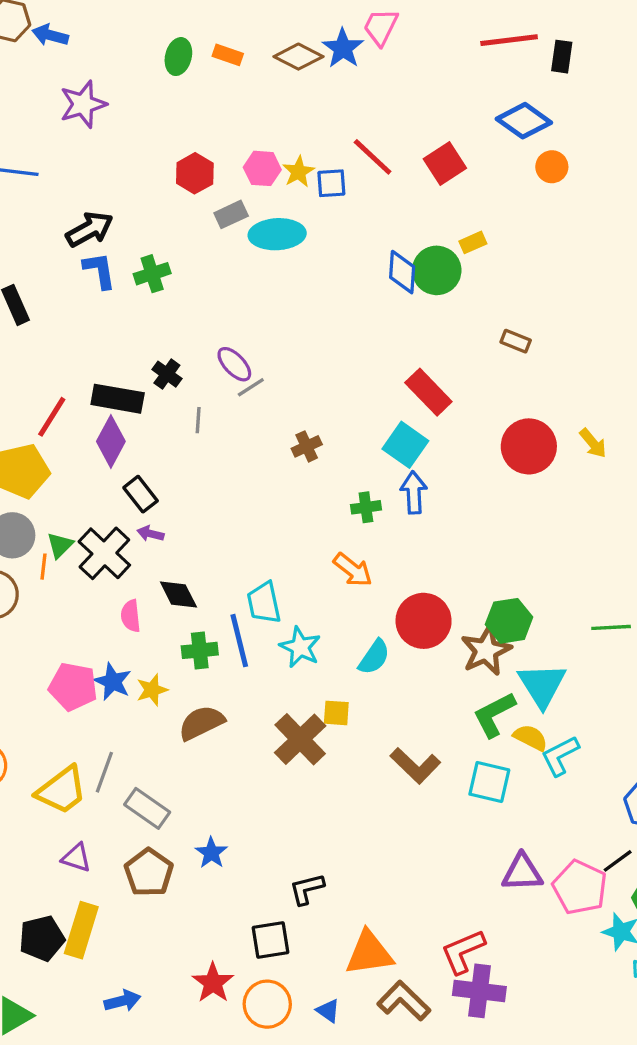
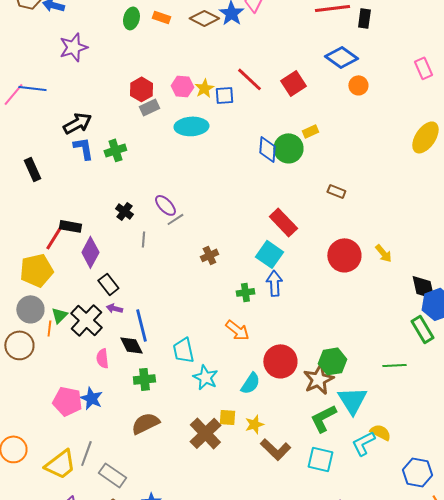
gray rectangle: (231, 214) -> (149, 107), moved
black rectangle: (118, 399) -> (70, 226), moved, size x0.7
blue line: (239, 641) -> (141, 325), moved
yellow star: (152, 690) -> (254, 424), moved
yellow semicircle: (530, 738) -> (380, 432), moved

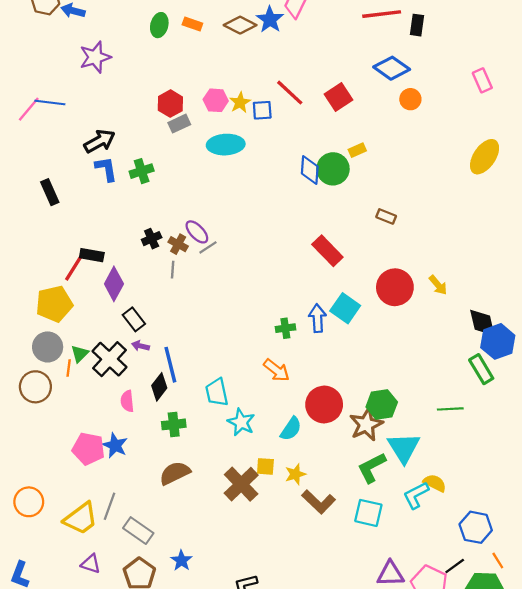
black cross: (124, 211) -> (152, 239), turned 30
cyan square: (269, 254) -> (345, 308), moved
brown cross: (209, 255) -> (178, 244), moved, turned -36
black diamond: (131, 345) -> (159, 387), turned 65

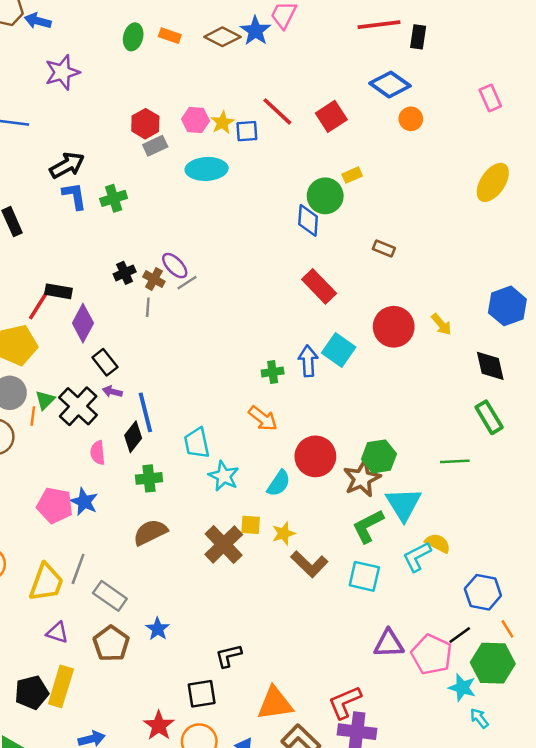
blue diamond: (310, 170) -> (308, 220), moved
blue hexagon: (498, 341) -> (507, 306), moved
yellow trapezoid: (81, 518) -> (46, 582), turned -33

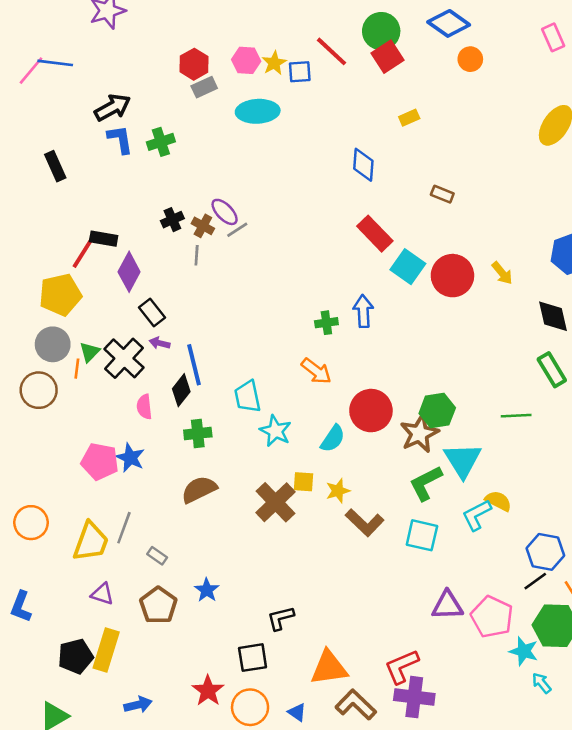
green circle: (325, 196) -> (381, 31), moved
cyan square: (339, 350) -> (408, 267), moved
gray rectangle: (110, 596) -> (157, 556), size x0.6
black line: (460, 635) -> (535, 581), moved

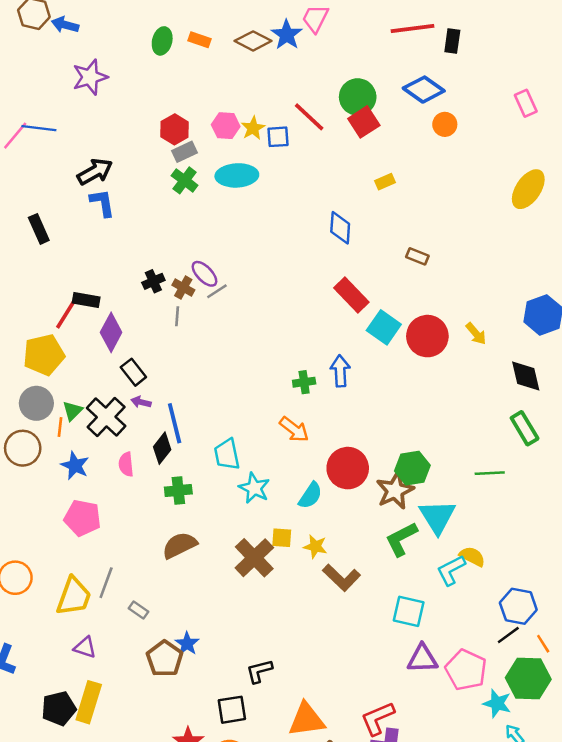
green cross: (161, 142) -> (185, 180), moved, turned -35
blue star: (130, 458) -> (75, 466), moved
yellow star: (338, 491) -> (315, 547), turned 30
cyan square: (422, 535) -> (409, 611), moved
brown pentagon: (158, 605) -> (165, 659), moved

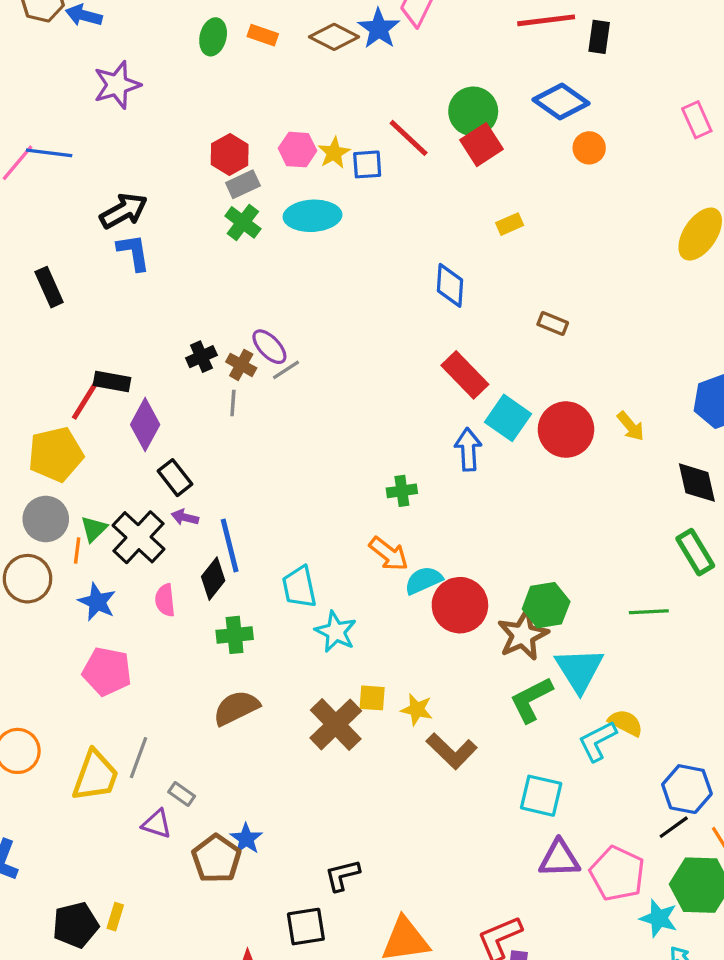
blue arrow: (340, 371) -> (468, 449), moved
cyan semicircle: (310, 495) -> (423, 580), moved, turned -148
purple triangle: (85, 647) -> (157, 824), moved
yellow rectangle: (89, 702) -> (115, 917), size x0.5

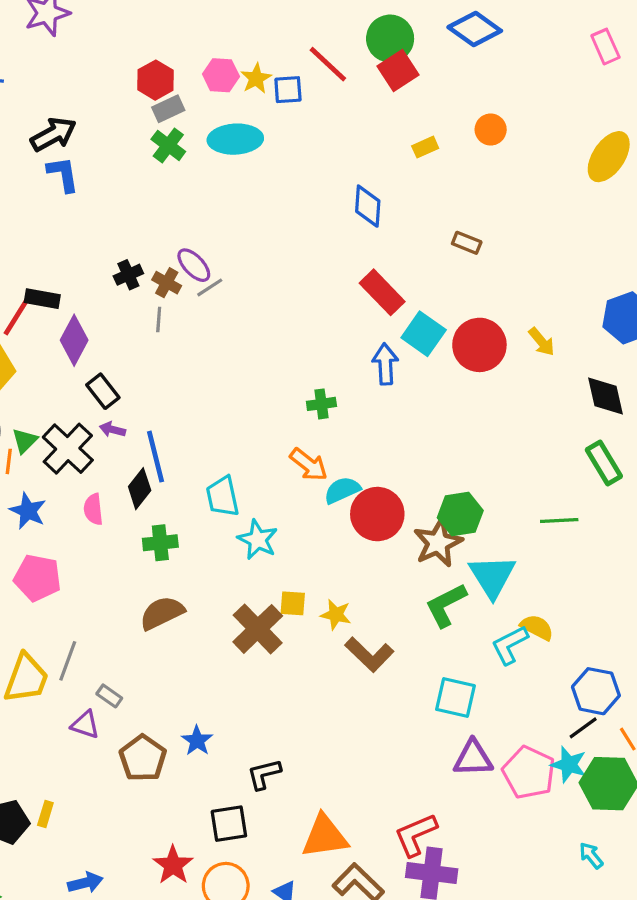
orange circle: (589, 148) -> (491, 130), moved
blue star: (246, 839) -> (197, 741), moved
cyan star: (659, 918) -> (569, 765), moved

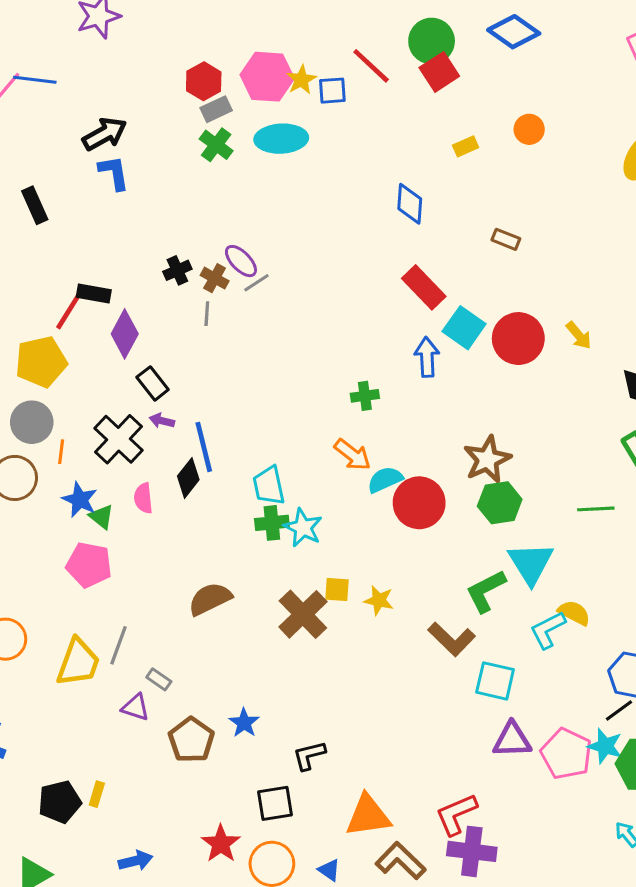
pink hexagon: (221, 75) -> (267, 77), size x1.5
green triangle: (25, 441) -> (101, 517), moved, turned -36
green cross: (160, 543) -> (272, 523), moved
brown star: (438, 543) -> (487, 459), moved
brown L-shape: (369, 654) -> (452, 639), moved

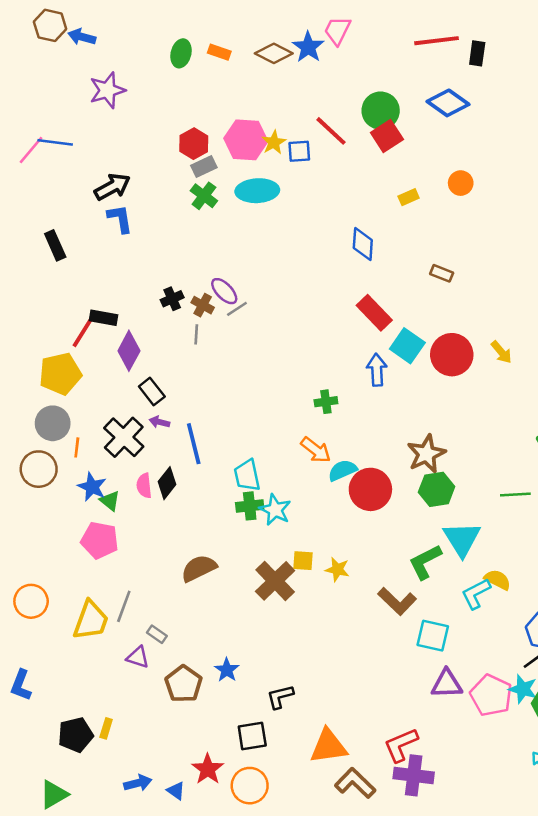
black diamond: (188, 478) -> (167, 483), moved
blue triangle: (329, 870) -> (176, 791), moved

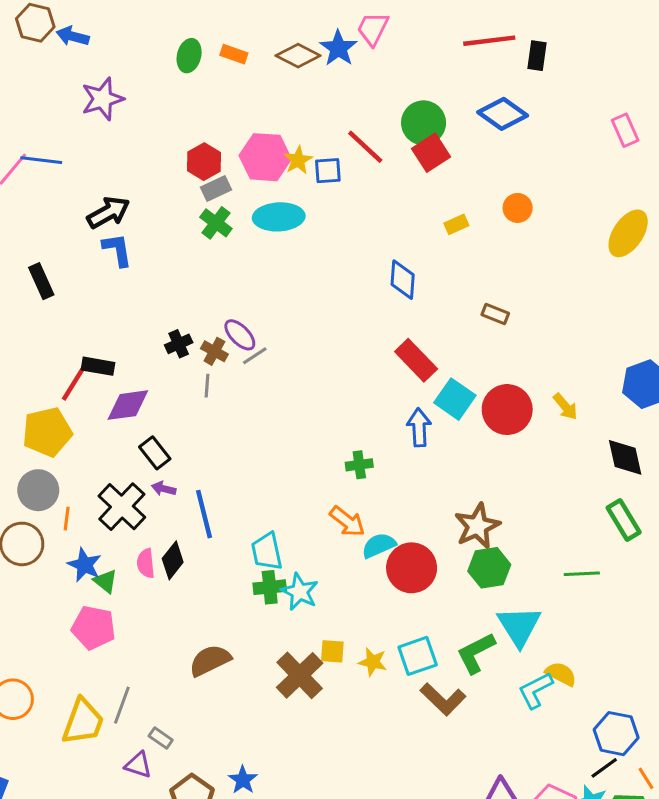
purple diamond: (129, 351) -> (128, 405), turned 54
cyan square: (433, 636) -> (418, 656), moved, turned -32

